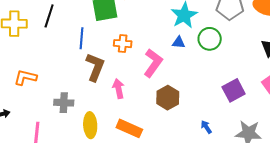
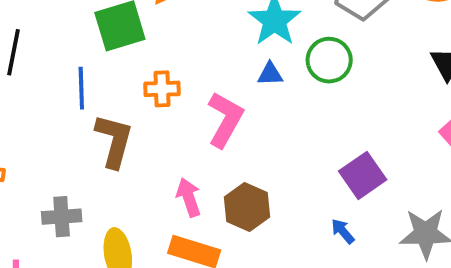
pink arrow: (119, 89) -> (189, 197), moved
purple square: (234, 90) -> (363, 175), moved
brown hexagon: (168, 98) -> (247, 207), moved

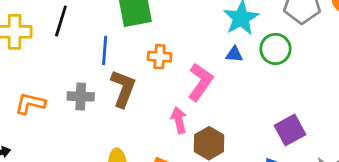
pink arrow: (189, 197) -> (179, 120), moved
gray cross: (62, 217) -> (81, 96), moved

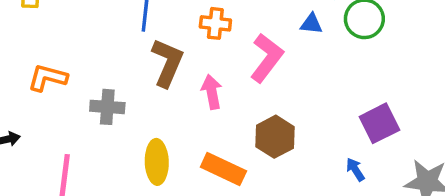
gray cross: (81, 96) -> (107, 107), moved
pink arrow: (179, 120) -> (212, 92), moved

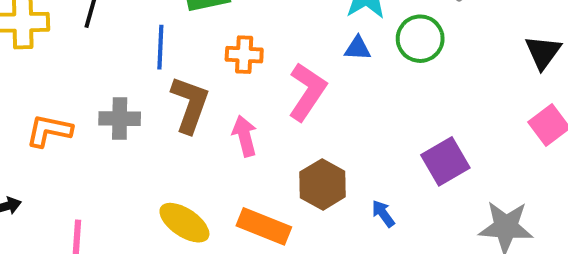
gray cross: (107, 107) -> (120, 119), moved
yellow ellipse: (157, 162) -> (184, 223), turned -51
blue arrow: (355, 169) -> (383, 214), moved

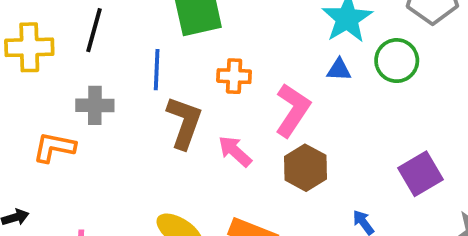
gray cross: (120, 119) -> (95, 105), moved
pink arrow: (245, 136) -> (235, 151), turned -33
brown hexagon: (323, 184) -> (305, 168), moved

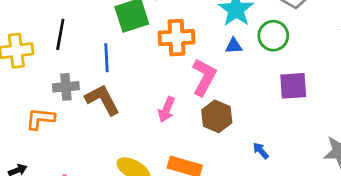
orange cross: (234, 76) -> (177, 38), moved, size x1.5
brown L-shape: (184, 122) -> (102, 100), moved, turned -42
pink arrow: (235, 151) -> (167, 110), turned -105
purple square: (421, 174) -> (293, 86), moved, turned 32

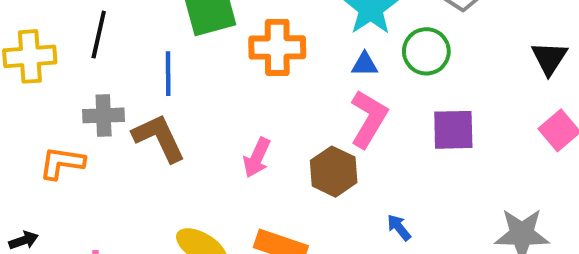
pink L-shape: (204, 77) -> (369, 119), moved

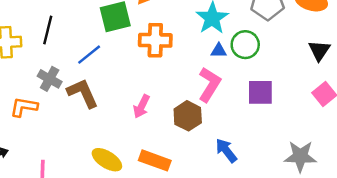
blue triangle: (365, 64) -> (219, 51), moved
blue line: (168, 74) -> (89, 55), turned 50
gray cross: (104, 115) -> (50, 79), turned 30
blue arrow: (399, 227) -> (226, 150), size x1.5

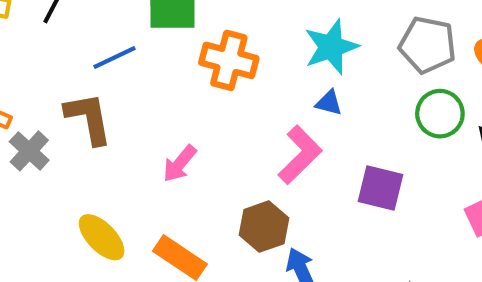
green circle: (245, 45) -> (440, 114), moved
gray cross: (50, 79) -> (29, 151), moved
brown hexagon: (188, 116) -> (264, 227), moved

